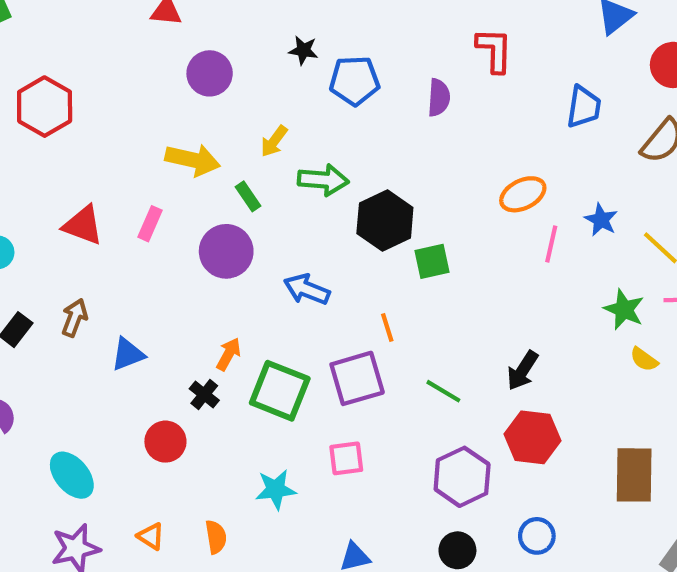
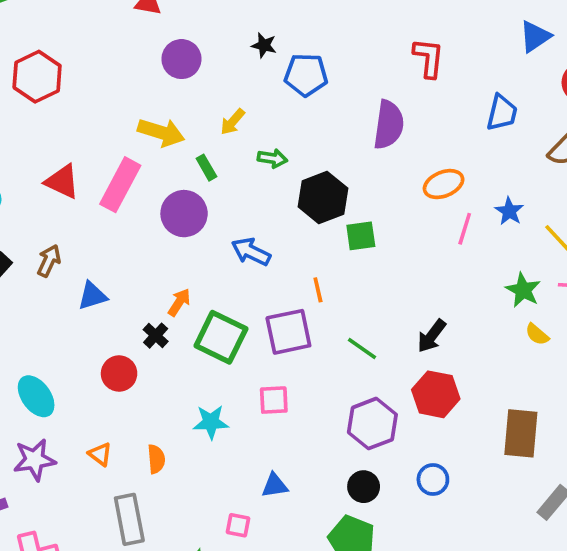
purple semicircle: (439, 98) -> (389, 125), moved, size x1.5
green arrow: (323, 180) -> (272, 158), size x0.7
pink rectangle: (150, 224) -> (120, 185), size x1.8

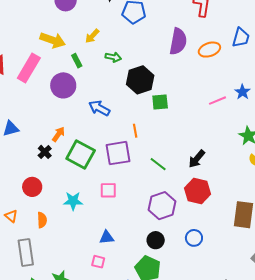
orange ellipse: (444, 184) -> (209, 50), moved
pink line: (465, 229) -> (218, 101), turned 48
red circle: (119, 373) -> (32, 187), moved
pink square: (238, 525) -> (98, 262), moved

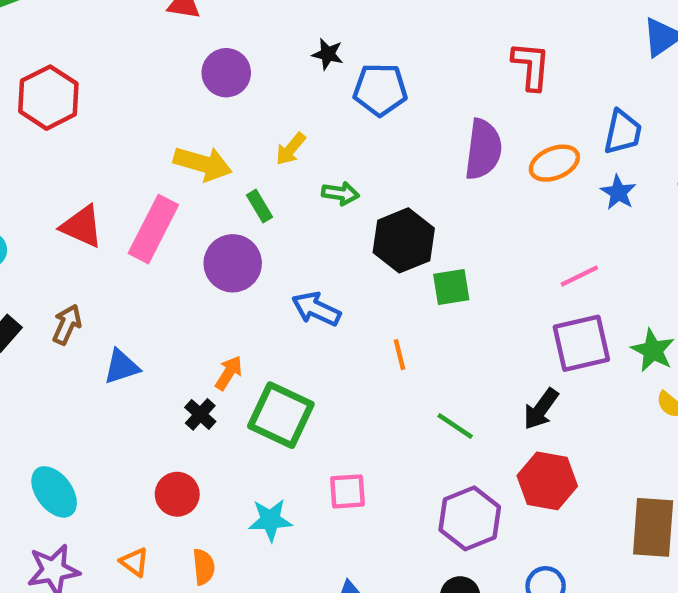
blue star: (242, 92) -> (618, 192), moved
purple square: (118, 153) -> (581, 343), moved

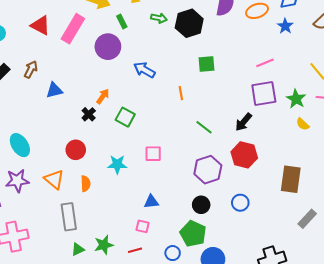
black hexagon: (404, 240) -> (189, 23), moved
green square: (281, 415) -> (125, 117), size x0.7
orange triangle: (134, 562) -> (54, 179), size x1.5

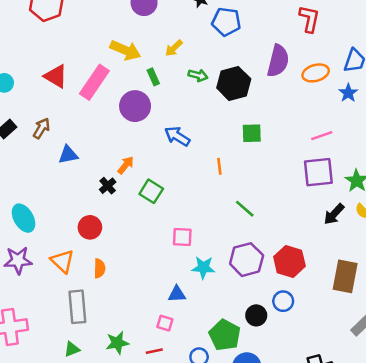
black arrow: (243, 122) -> (334, 214), moved
red hexagon: (244, 155) -> (289, 261), moved
cyan star: (117, 164) -> (203, 268), moved
black circle: (201, 205) -> (256, 315), moved
green triangle: (78, 249) -> (72, 349), moved

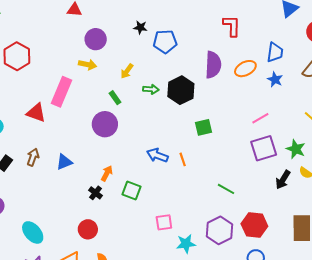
yellow arrow: (125, 50) -> (88, 65), moved, size x0.7
pink rectangle: (94, 82) -> (61, 92), moved
blue arrow: (177, 136) -> (157, 155), moved
blue triangle: (68, 155) -> (64, 162), moved
green line: (245, 209) -> (226, 189), moved

